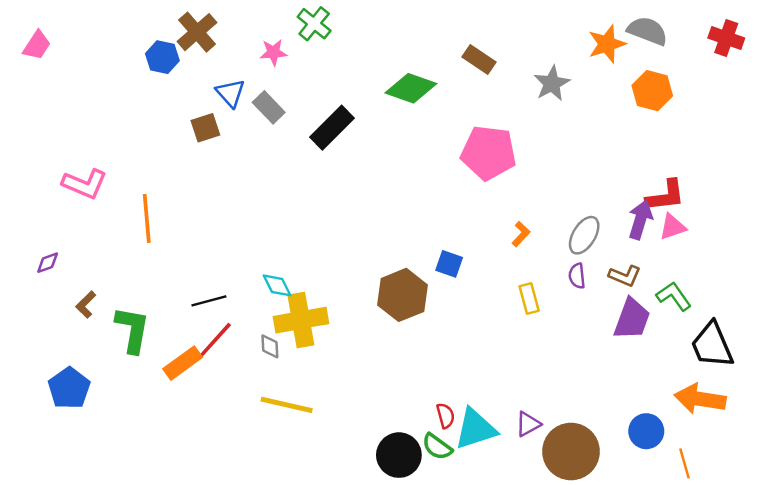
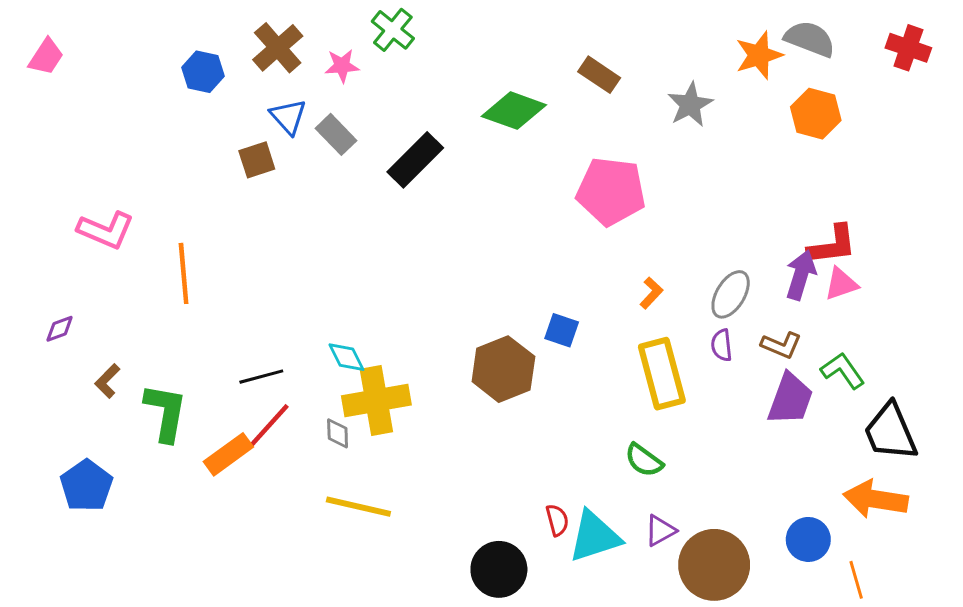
brown cross: (197, 32) -> (278, 48), moved
yellow rectangle: (529, 299) -> (662, 374), size x1.8
green semicircle: (437, 447) -> (644, 460), moved

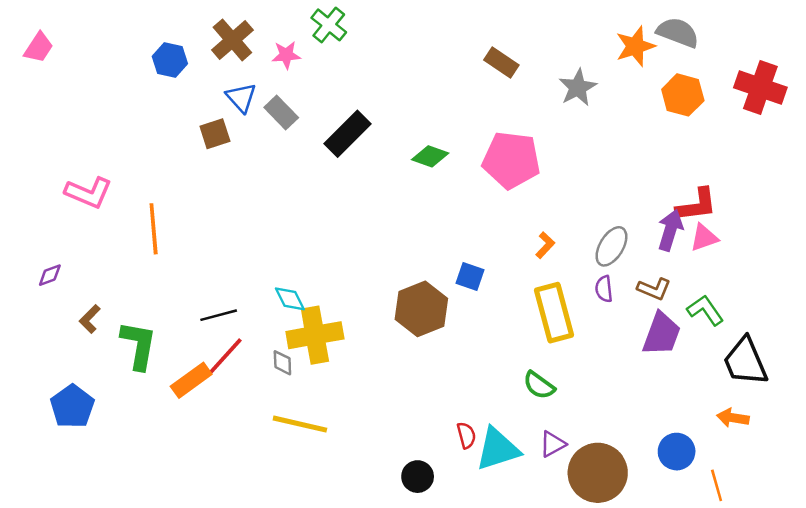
red cross: (908, 48) -> (760, 87), moved, size x1.4
green diamond: (514, 111) -> (430, 156), moved, size x0.7
orange arrow: (876, 499) -> (733, 418), size x0.6
black circle: (499, 569) -> (418, 477), size x0.7

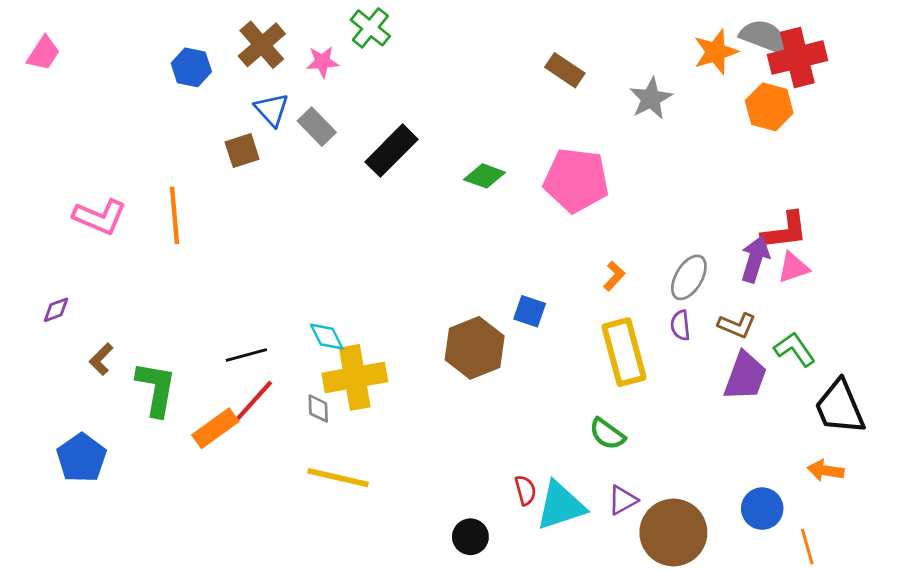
red cross: (760, 87) -> (797, 58), moved, turned -33
orange line: (154, 229) -> (174, 215), moved

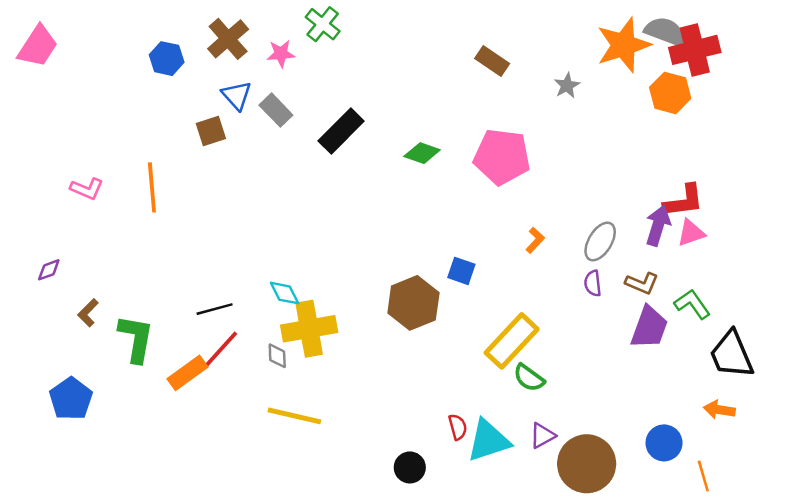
orange star: (716, 52) -> (623, 45), size x1.4
pink trapezoid: (43, 53) -> (38, 46), size x1.4
gray star: (651, 98) -> (567, 86), size x0.7
pink L-shape: (100, 217) -> (87, 189), size x0.7
yellow rectangle: (624, 352) -> (512, 341), moved, turned 58

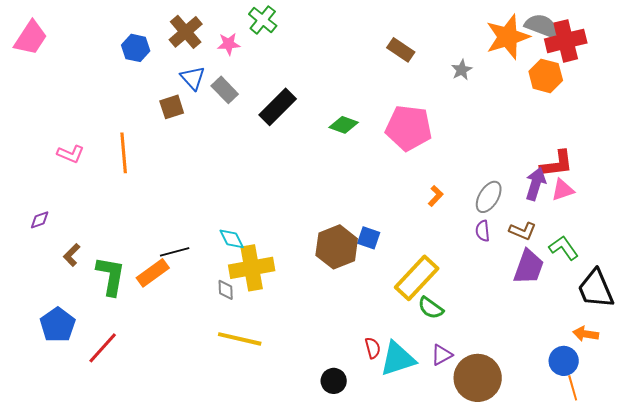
blue square: (461, 271) -> (369, 238), moved
red line: (221, 350) -> (103, 348), moved
orange rectangle: (188, 373) -> (153, 273), moved
blue circle: (664, 443) -> (564, 361), moved

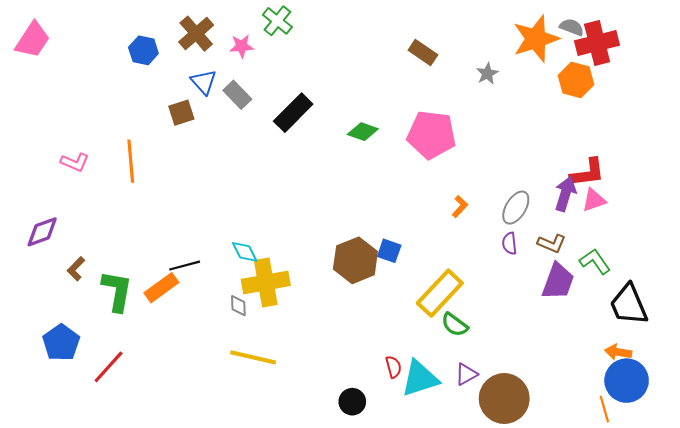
gray semicircle: (542, 26) -> (572, 27), size x0.7
purple diamond: (40, 220) -> (42, 232), size x1.6
blue circle: (564, 361) -> (627, 381), moved, size x1.4

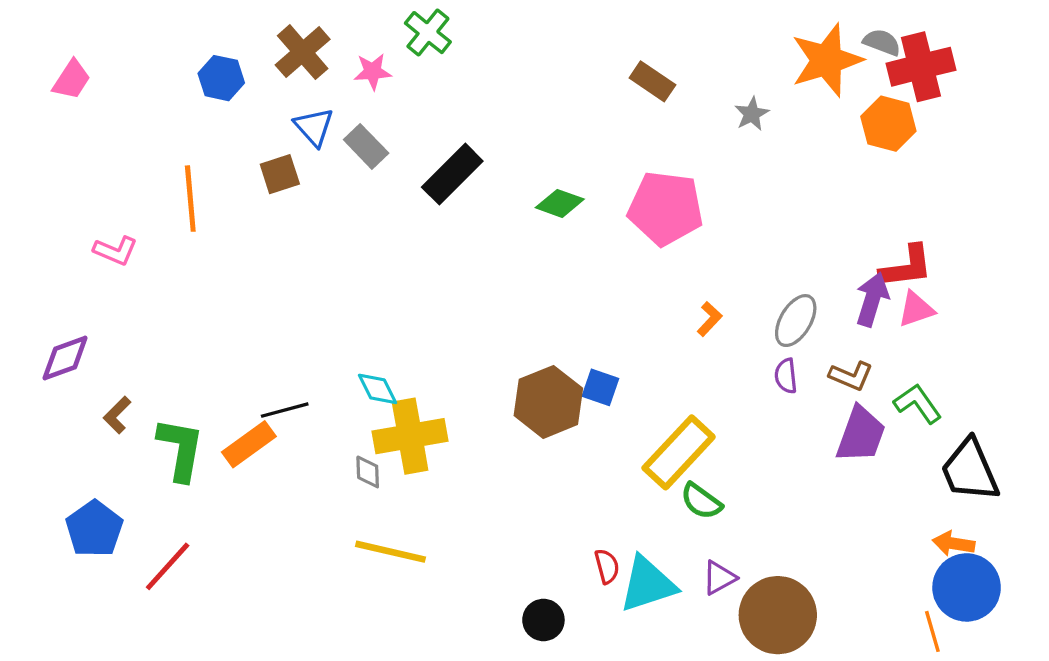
pink trapezoid: (33, 40) -> (72, 80), moved, size x0.7
orange line: (131, 161) -> (190, 199), moved

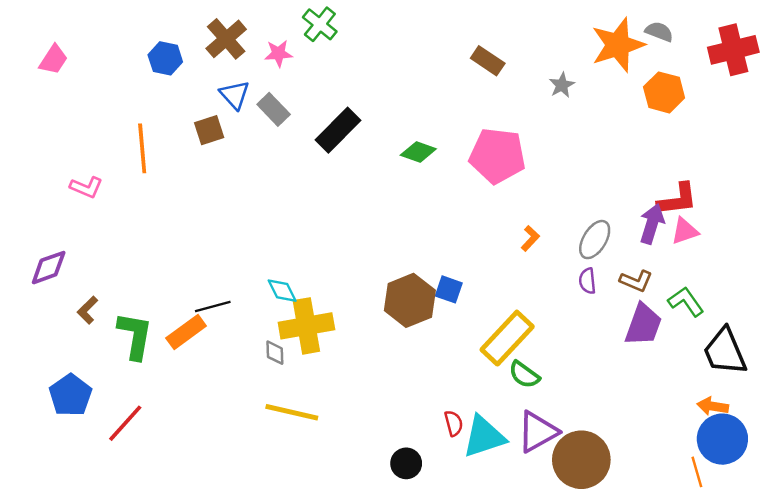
red cross: (921, 67) -> (733, 50), moved
purple triangle: (719, 578) -> (538, 432), size x1.6

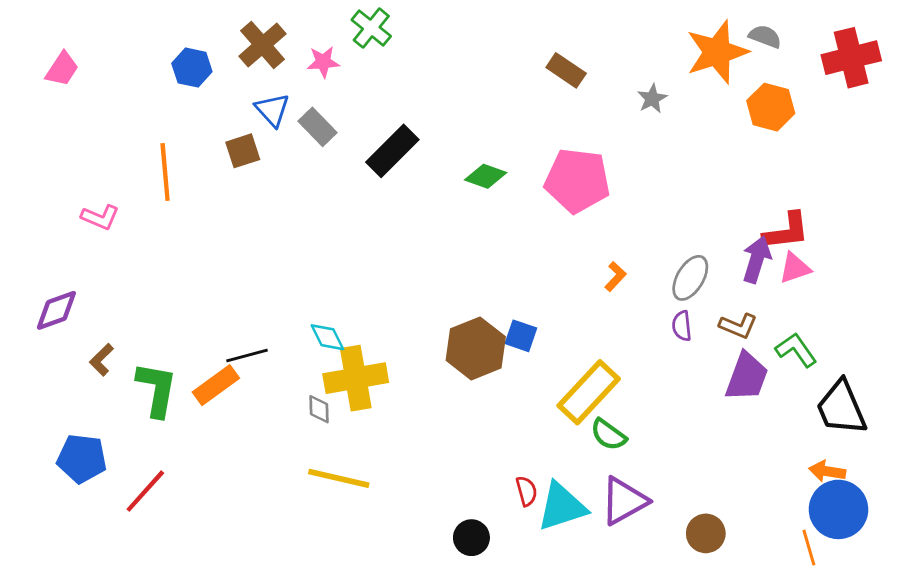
blue pentagon: (70, 395) -> (82, 459), turned -30
brown circle: (581, 460) -> (706, 533), moved, size x0.6

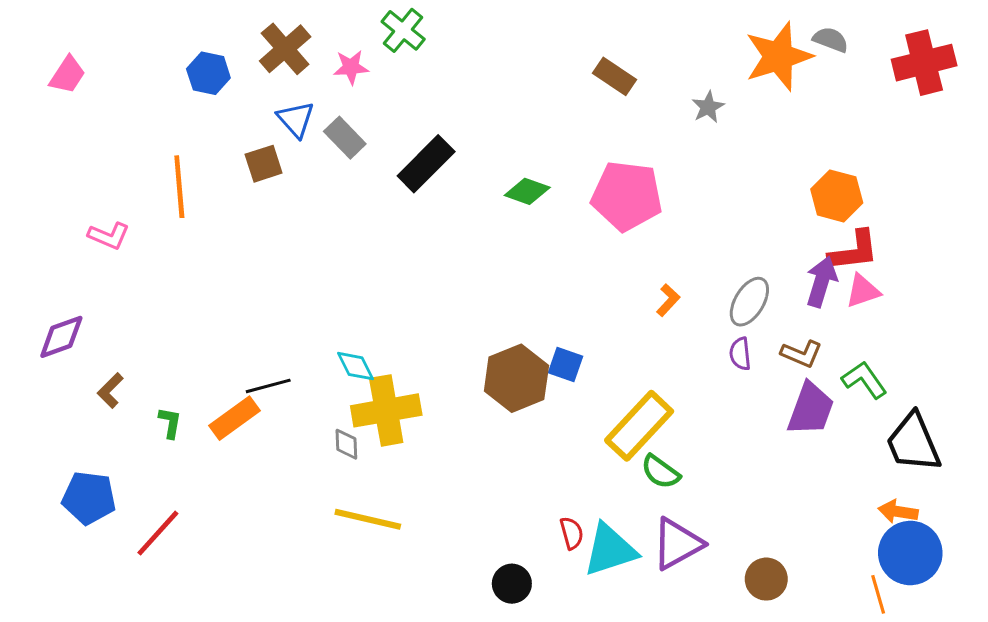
orange hexagon: (771, 107) -> (837, 196), moved
green L-shape: (157, 389) -> (170, 423), size x0.5

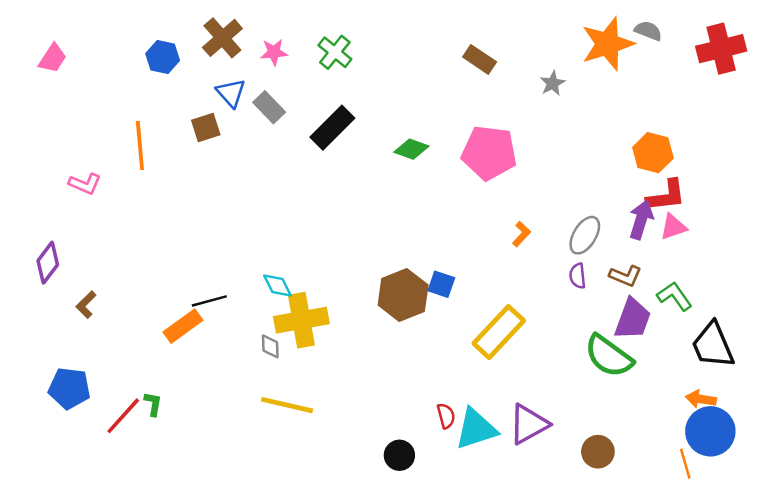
green cross: (403, 30) -> (335, 52), moved
purple diamond: (61, 337) -> (48, 263), turned -33
green L-shape: (170, 423) -> (153, 404), moved
green semicircle: (661, 472) -> (609, 356), moved, size x1.6

